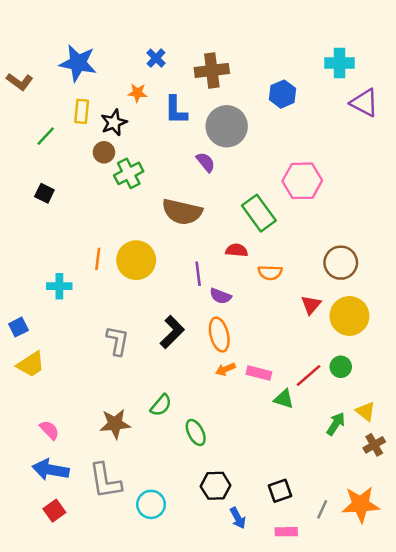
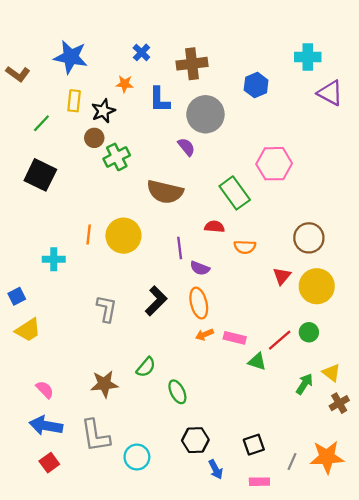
black square: (44, 193) -> (40, 175), size x1.8

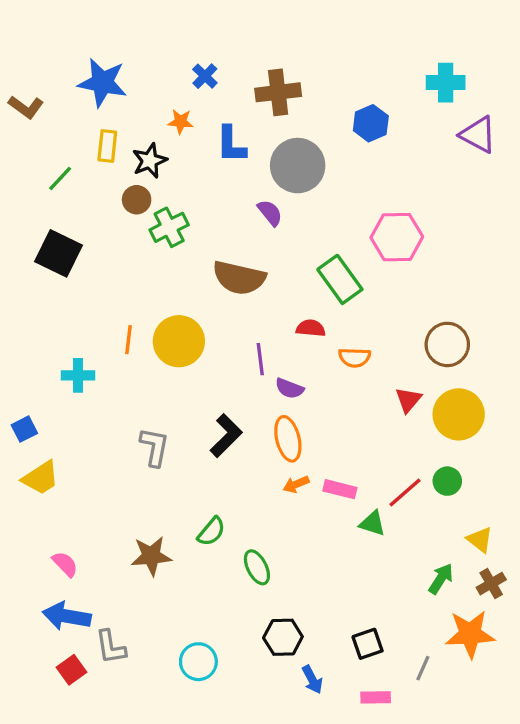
green arrow: (304, 384) -> (441, 579), moved
gray L-shape: (95, 436) -> (111, 647), moved, size x0.7
orange star: (327, 457) -> (470, 634), moved

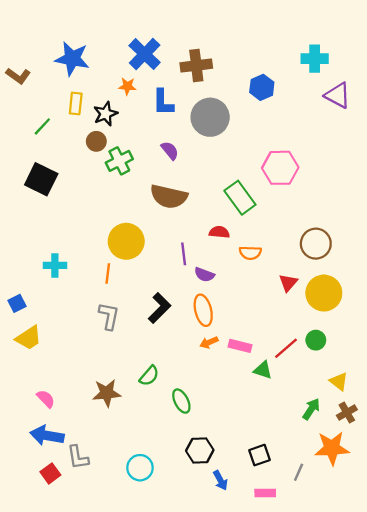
blue cross: (205, 76) -> (145, 54), size x1.8
purple semicircle: (270, 213) -> (170, 151), moved
orange line: (128, 340) -> (108, 273), moved

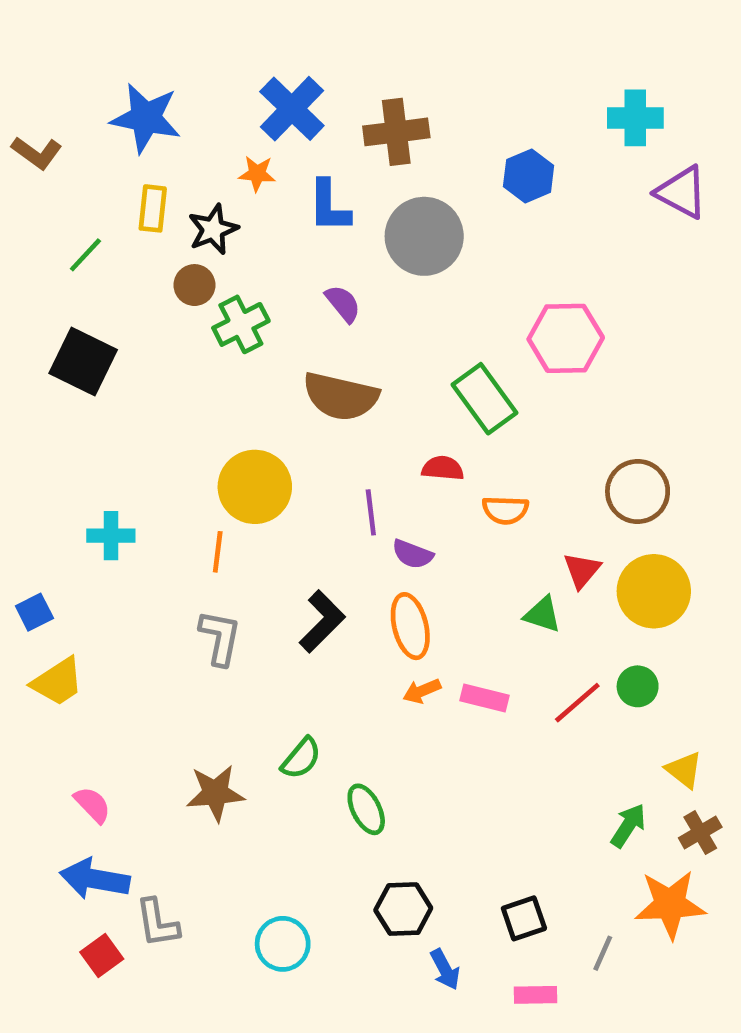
green triangle: (263, 370) -> (542, 614), moved

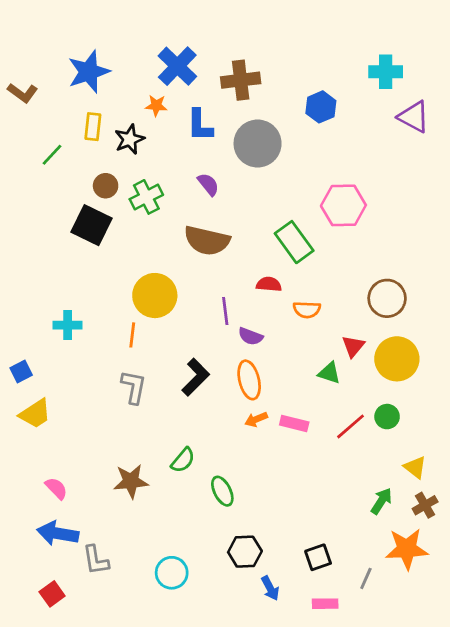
blue star: (146, 118) -> (89, 72), turned -30
brown circle: (194, 285) -> (106, 186), moved
black square: (83, 362) -> (91, 225), moved
red square: (102, 955) -> (52, 594), moved

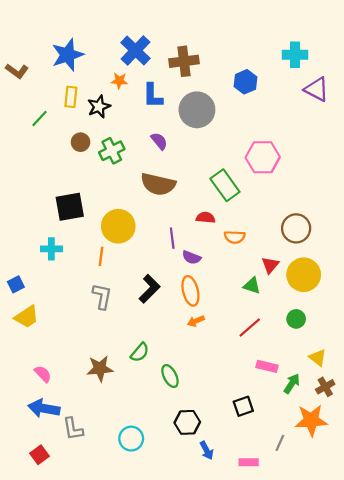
black square: (91, 225) -> (70, 207), moved, turned -36
pink rectangle: (294, 424) -> (267, 366), moved
red line: (350, 426) -> (250, 328), moved
black square: (318, 557) -> (243, 406), moved

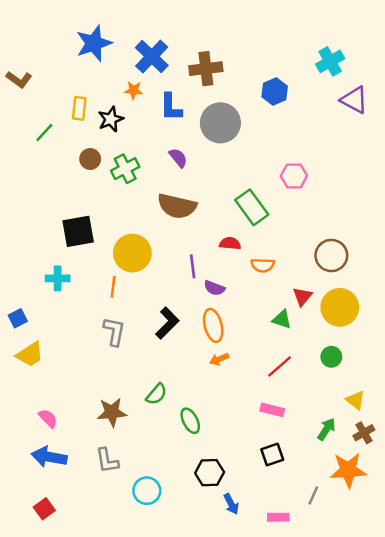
blue star: (68, 55) -> (94, 43), moved
cyan cross: (295, 55) -> (330, 61), turned -30
pink hexagon: (263, 157) -> (294, 176), size x0.7
pink rectangle: (267, 366) -> (272, 410), moved
gray L-shape: (73, 429) -> (107, 461), moved

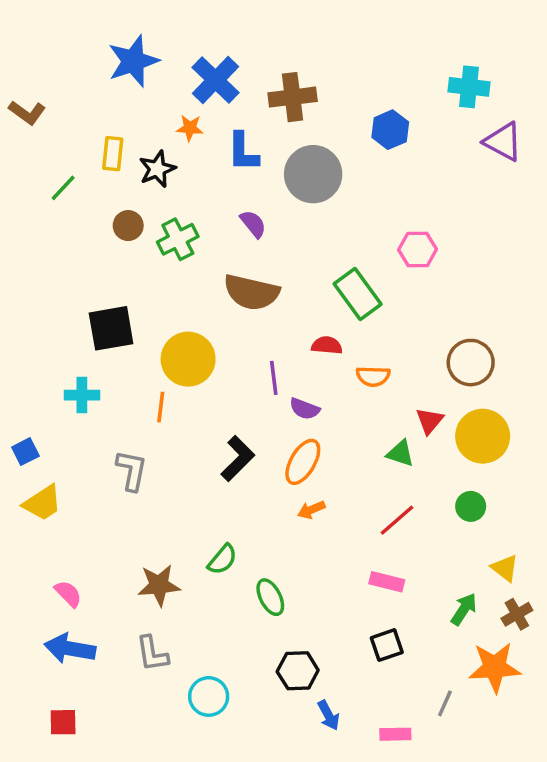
cyan cross: (330, 61) -> (469, 87), turned 36
orange ellipse: (213, 325) -> (303, 462), turned 44
gray L-shape: (114, 331) -> (132, 470), moved
red square: (44, 509) -> (63, 722), turned 35

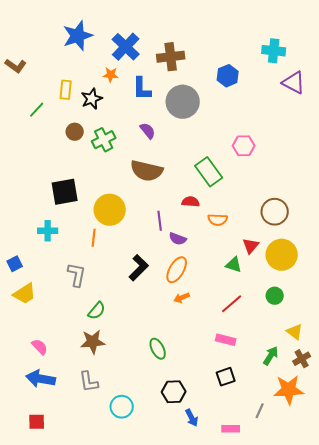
green semicircle: (222, 559) -> (97, 311), moved

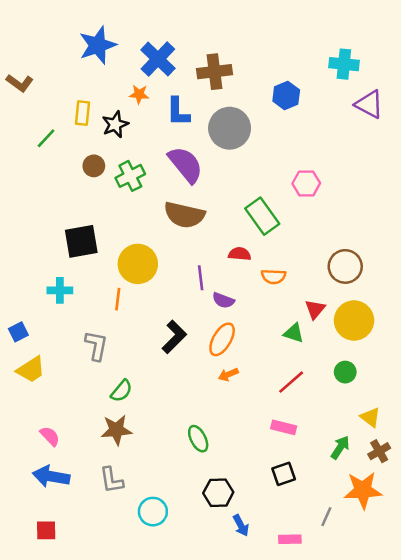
purple semicircle: (148, 131) -> (186, 165), size x1.8

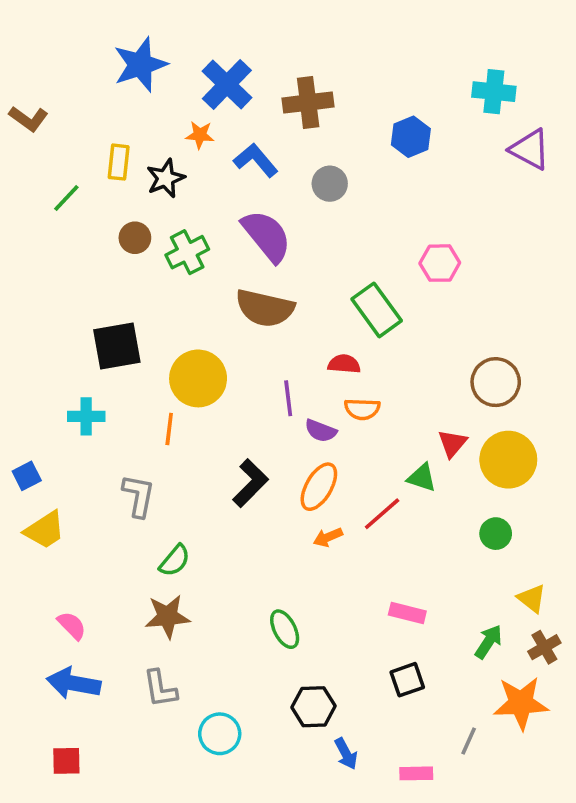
blue L-shape: (178, 112) -> (256, 160), turned 140
gray circle: (230, 128) -> (330, 184), size x0.6
orange semicircle: (274, 277) -> (362, 409), moved
red line: (291, 382) -> (382, 514), moved

